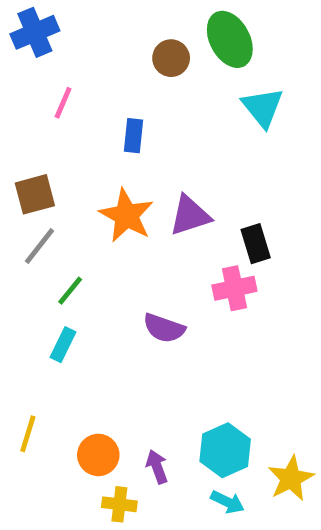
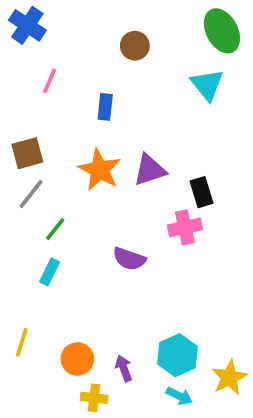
blue cross: (35, 32) -> (27, 25), turned -33
green ellipse: (230, 39) -> (222, 31), moved

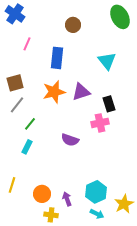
cyan triangle: (207, 85) -> (107, 61), moved
blue rectangle: (105, 107) -> (57, 58), size x1.5
orange star: (100, 170) -> (54, 92), turned 30

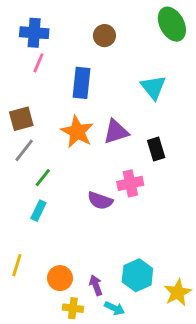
blue cross: (15, 14) -> (34, 33), moved, turned -30
orange star: (54, 92) -> (77, 132), turned -30
pink cross: (100, 123) -> (130, 183), moved
cyan arrow: (97, 214) -> (115, 308), moved

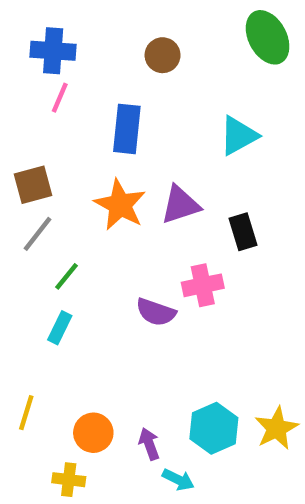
cyan triangle: (153, 87) -> (239, 136), turned 40
yellow star: (178, 292) -> (276, 428), moved
yellow cross: (73, 308) -> (69, 480), moved

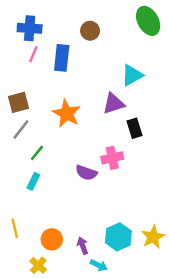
blue rectangle: (127, 129) -> (62, 58), moved
purple triangle: (180, 205) -> (114, 104), moved
yellow line: (26, 413) -> (15, 228), turned -30
yellow cross: (69, 480) -> (38, 265), turned 35

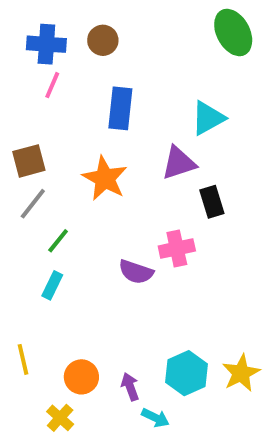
brown circle: (90, 31) -> (103, 40), moved
blue rectangle: (62, 58) -> (120, 108), moved

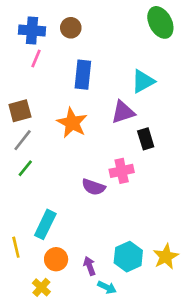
green line: (58, 241) -> (25, 168), moved
cyan rectangle: (52, 285) -> (45, 224), moved, size x1.5

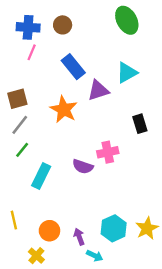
green ellipse: (160, 22) -> (127, 20), moved
blue rectangle: (83, 75) -> (73, 67), turned -45
purple triangle: (123, 112) -> (98, 90), moved
black rectangle: (146, 139) -> (140, 124), moved
cyan rectangle: (45, 224) -> (41, 176), moved

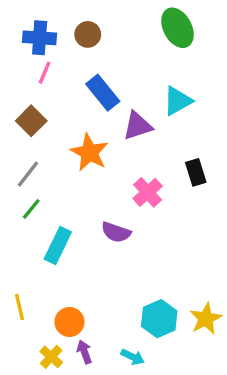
brown square: (17, 99) -> (31, 121), moved, turned -30
pink cross: (108, 152) -> (148, 192), moved, turned -30
purple arrow: (79, 237) -> (84, 352), moved

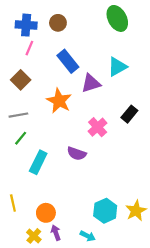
black rectangle: (196, 172) -> (129, 114), turned 56
gray line: (28, 174) -> (18, 115), turned 42

